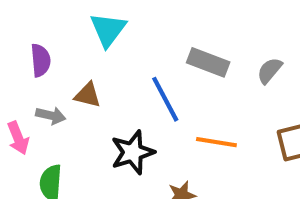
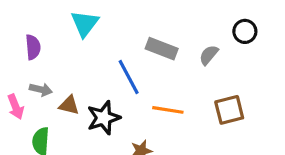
brown triangle: (88, 95) -> (69, 105), moved

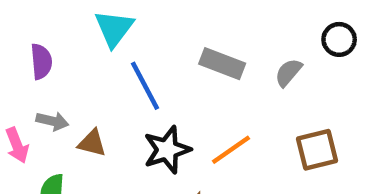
blue line: (129, 77) -> (145, 86), moved
orange line: (168, 110) -> (231, 150), turned -44
black star: (104, 118) -> (167, 150), moved

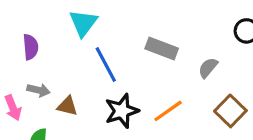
gray semicircle: (288, 73) -> (208, 68), moved
brown square: (317, 150) -> (230, 111), turned -32

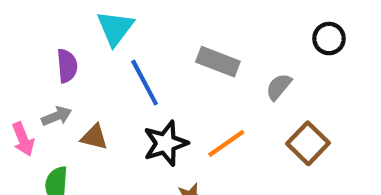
purple semicircle: (31, 47) -> (67, 66), moved
gray arrow: (39, 90) -> (57, 116), turned -35

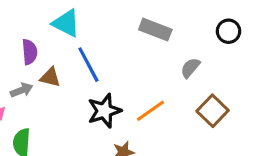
cyan triangle: (115, 28) -> (66, 23), turned -40
gray rectangle: (218, 62) -> (155, 30), moved
brown triangle: (94, 137) -> (50, 77), moved

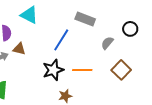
black circle: (228, 31) -> (130, 29), moved
blue line: (88, 65) -> (61, 40), moved, turned 60
orange line: (151, 111) -> (82, 70), turned 36

